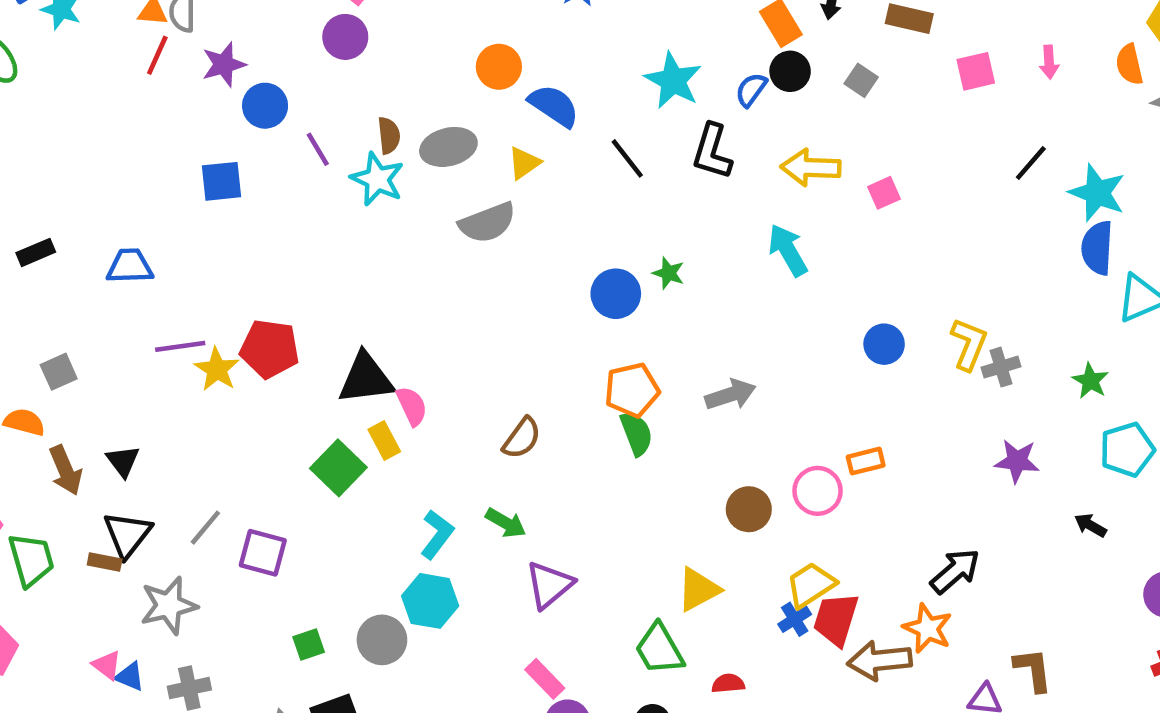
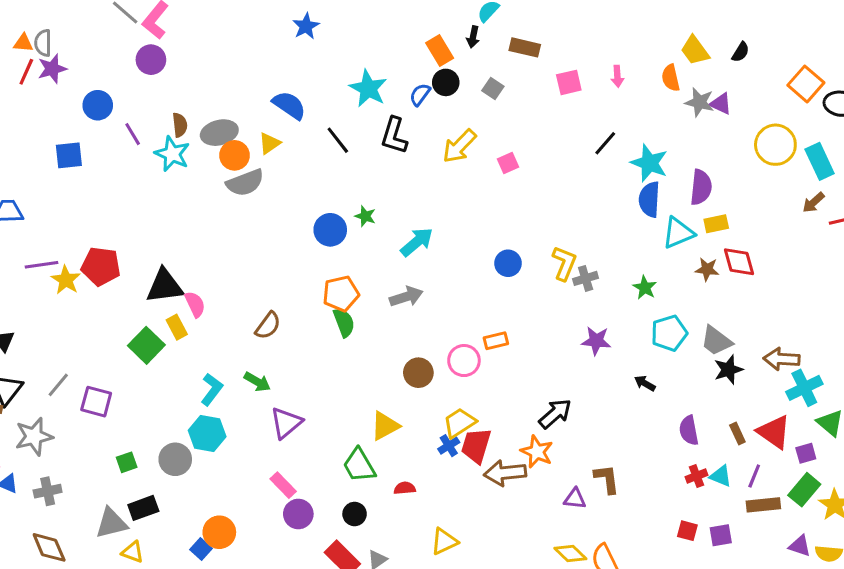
purple star: (224, 64) -> (52, 69), moved
orange circle: (499, 67) -> (234, 155), moved
yellow arrow: (811, 168) -> (459, 146), turned -48
cyan arrow: (788, 250) -> (417, 242), moved, turned 80

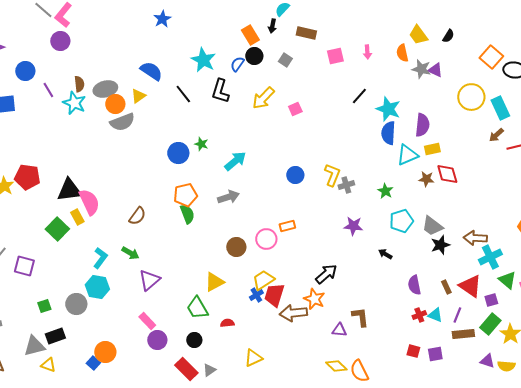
pink semicircle: (195, 304) -> (89, 202), size x1.5

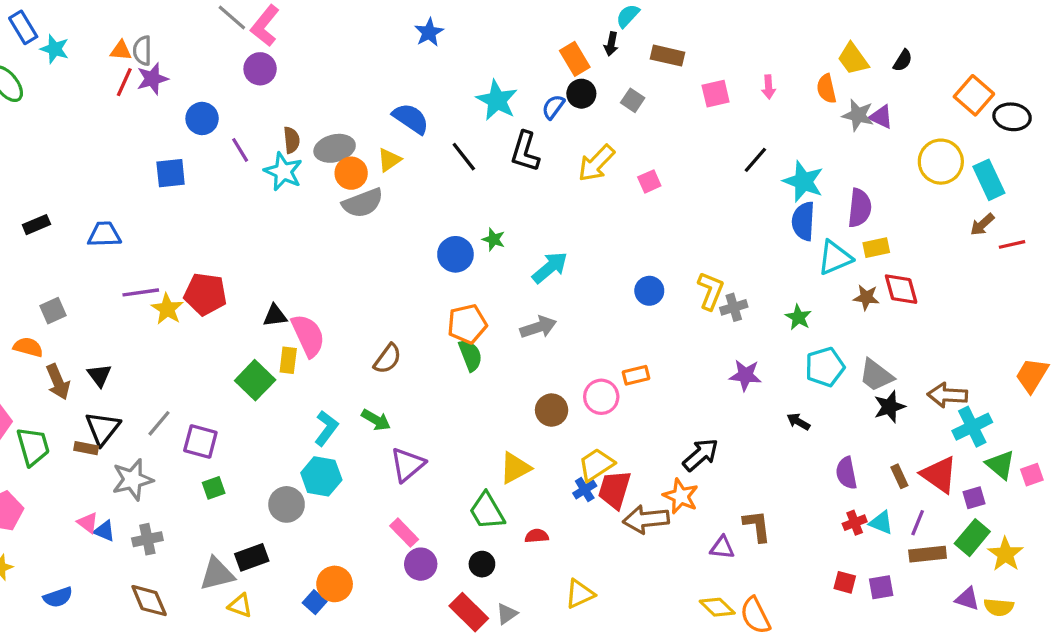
black triangle: (69, 190) -> (275, 316), size x0.6
yellow rectangle: (77, 217) -> (288, 360), turned 35
green square: (44, 306) -> (214, 488), moved

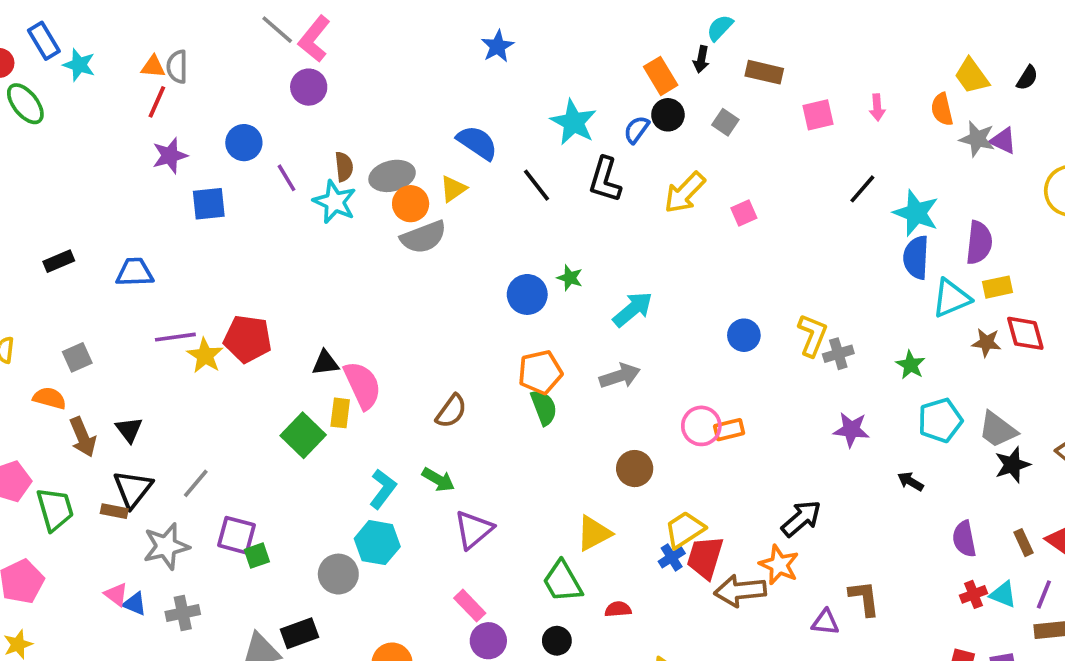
purple star: (152, 79) -> (170, 156), moved
pink circle: (601, 397) -> (701, 426), moved
purple square: (200, 441) -> (236, 535), moved

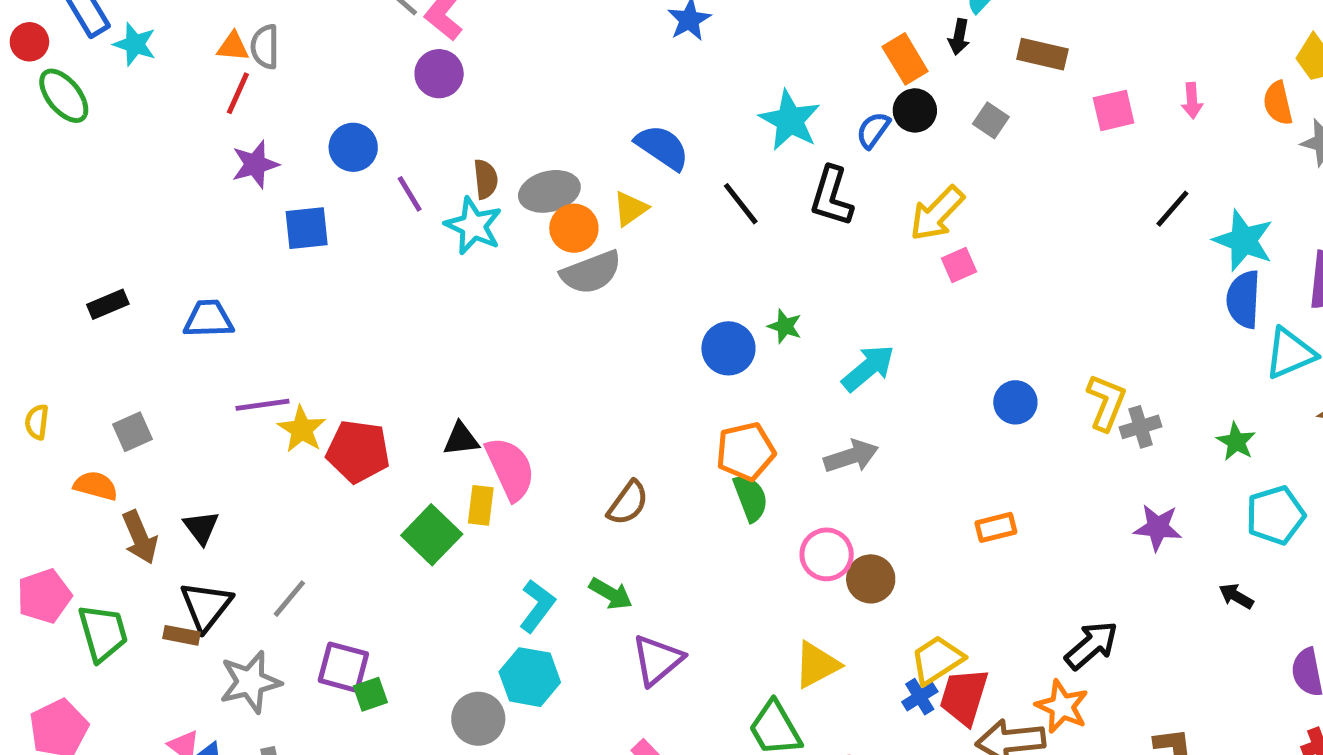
pink square: (744, 213) -> (959, 265), moved
red pentagon: (248, 339) -> (358, 451), moved
pink circle: (701, 426) -> (827, 554), moved

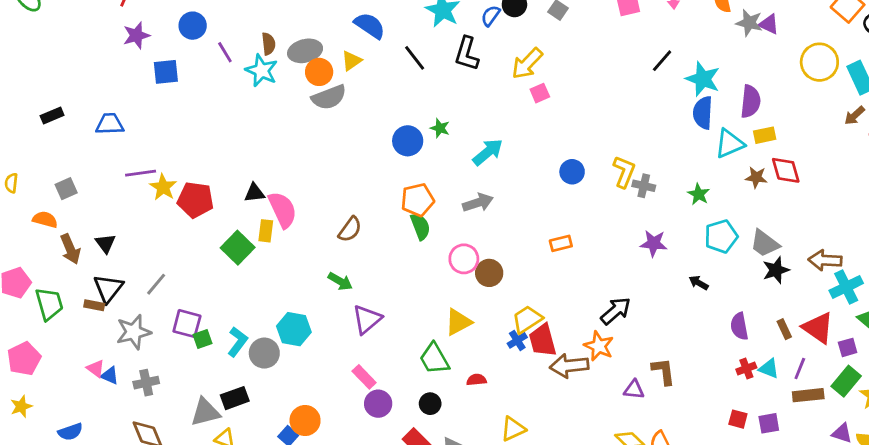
gray cross: (1141, 427) -> (644, 186), turned 30
cyan L-shape: (537, 606) -> (238, 342), moved
red trapezoid: (964, 697) -> (543, 340), turned -32

